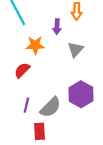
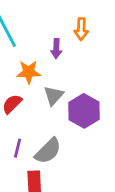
gray triangle: (76, 50) -> (54, 96), moved
purple hexagon: (81, 94) -> (84, 111), moved

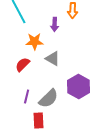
gray triangle: (54, 96) -> (53, 58), turned -42
purple hexagon: (84, 111) -> (79, 86), moved

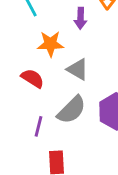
red semicircle: (23, 64) -> (32, 78), turned 77
gray semicircle: (49, 98) -> (72, 110), moved

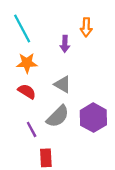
orange star: (51, 44) -> (27, 63), moved
purple line: (38, 126) -> (32, 129), turned -42

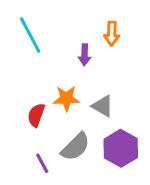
orange star: (27, 63) -> (66, 98), moved
gray triangle: (62, 84) -> (103, 106), moved
red semicircle: (27, 91) -> (36, 115), turned -102

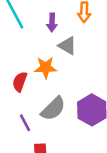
purple arrow: (85, 55) -> (52, 22), moved
gray triangle: (103, 106) -> (67, 46), moved

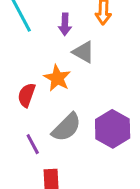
orange star: (46, 67) -> (57, 78), turned 30

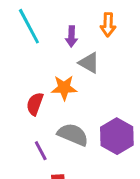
orange star: (57, 78) -> (64, 88), turned -30
gray semicircle: (66, 127) -> (73, 135), turned -112

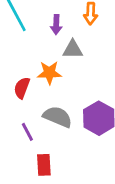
gray triangle: (89, 63) -> (73, 49), turned -30

